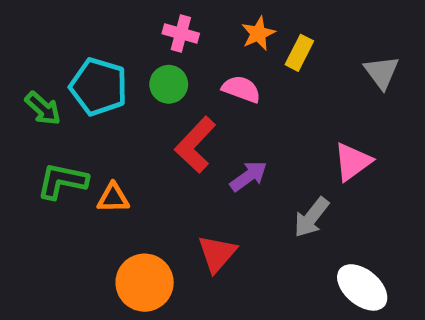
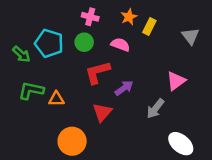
red L-shape: (195, 145) -> (97, 72), turned 32
red triangle: (217, 254) -> (102, 112), moved

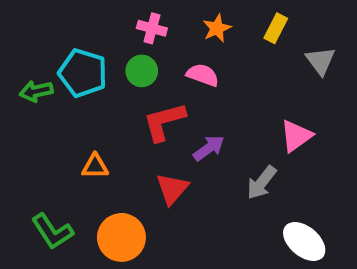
yellow rectangle: (149, 26) -> (276, 28), moved
green arrow: (21, 54) -> (36, 91), turned 126
green L-shape: (31, 90) -> (52, 231), moved, turned -135

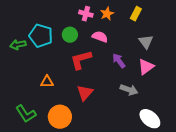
pink cross: (152, 28) -> (86, 14), moved
gray triangle: (320, 61) -> (146, 42), moved
purple arrow: (209, 148) -> (119, 61), moved, turned -91
gray arrow: (262, 183) -> (129, 90), turned -108

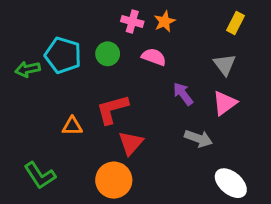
yellow rectangle: (136, 14) -> (235, 23), moved
red L-shape: (81, 60) -> (112, 109), moved
orange circle: (60, 117) -> (114, 180), moved

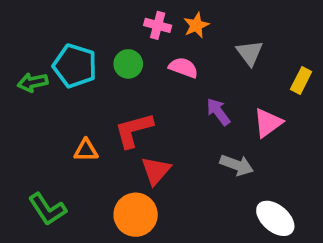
yellow rectangle: (235, 23) -> (301, 80), moved
gray triangle: (225, 65) -> (250, 53), moved

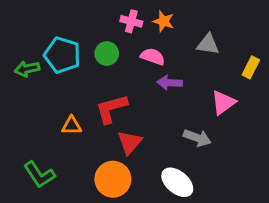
orange star: (196, 25) -> (163, 21), turned -30
gray triangle: (250, 53) -> (208, 44), turned -45
purple arrow: (218, 112) -> (170, 83), moved, turned -50
white ellipse: (275, 218) -> (177, 182), moved

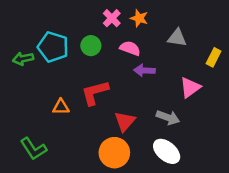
pink cross: (131, 21) -> (112, 18), turned 30
red triangle: (130, 142) -> (125, 121), moved
orange circle: (113, 179) -> (114, 153), moved
white ellipse: (177, 182) -> (167, 151), moved

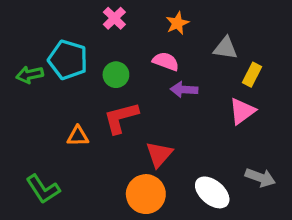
pink cross: (112, 18) -> (114, 18), moved
orange star: (139, 18) -> (177, 23), turned 30
green circle: (91, 46) -> (116, 75), moved
yellow rectangle: (214, 57) -> (252, 75), moved
gray arrow: (168, 117) -> (260, 178), moved

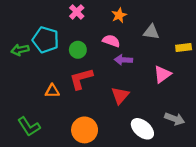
yellow rectangle: (252, 75) -> (184, 48), moved, turned 56
red triangle: (159, 154) -> (120, 95), moved
orange circle: (146, 194) -> (85, 130), moved

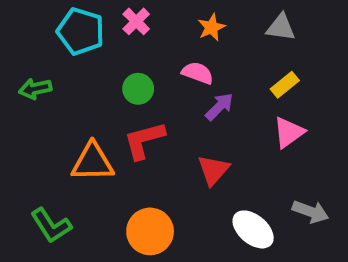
gray triangle: (151, 32) -> (281, 27), moved
cyan pentagon: (46, 40) -> (81, 31), moved
yellow rectangle: (184, 48) -> (285, 85), moved, turned -32
purple arrow: (123, 60) -> (219, 107), turned 132
orange triangle: (52, 91) -> (93, 162), size x1.6

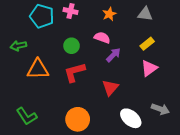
pink cross: (136, 21) -> (70, 11), turned -32
orange triangle: (93, 162) -> (38, 69), moved

